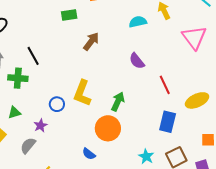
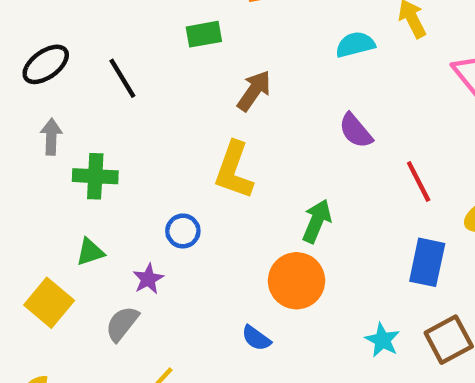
black line: (33, 56) -> (122, 78), moved
yellow L-shape: (82, 93) -> (234, 170), moved

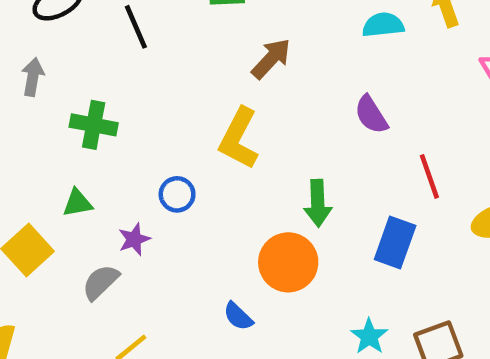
gray arrow: (51, 137) -> (33, 77), moved
green arrow: (317, 221) -> (318, 203), turned 147
blue rectangle: (427, 262) -> (395, 242), moved

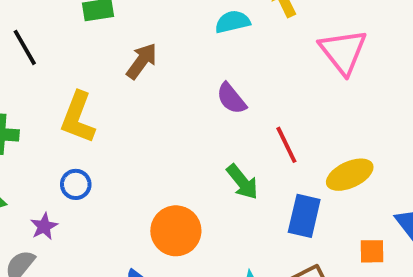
yellow L-shape: (239, 138) -> (78, 117), moved
green arrow: (318, 203) -> (242, 182), moved, turned -30
blue rectangle: (395, 242) -> (304, 216), moved

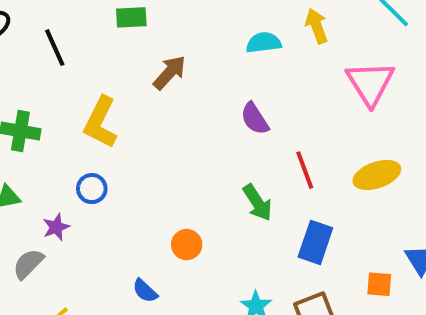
yellow ellipse: (350, 175) -> (377, 175), moved
orange circle: (176, 231) -> (187, 245), size x0.6

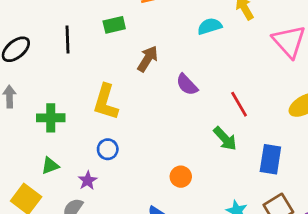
black line: (55, 48) -> (67, 39), moved, turned 32
purple semicircle: (255, 119) -> (187, 85), moved
red line: (305, 170) -> (239, 104), moved

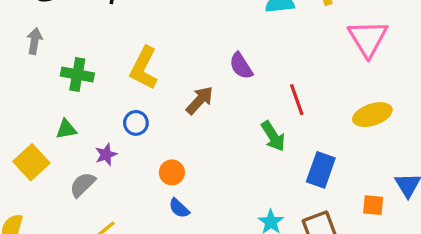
brown arrow: (148, 59) -> (200, 100), moved
orange circle: (181, 177) -> (172, 172), moved

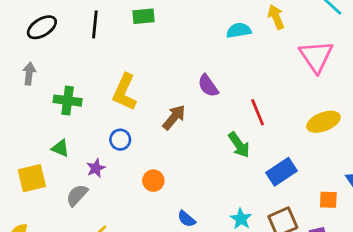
green triangle: (66, 129) -> (60, 148), turned 36
yellow square: (31, 162) -> (32, 178), turned 32
blue rectangle: (321, 170) -> (282, 172), turned 40
blue semicircle: (179, 208) -> (186, 219), moved

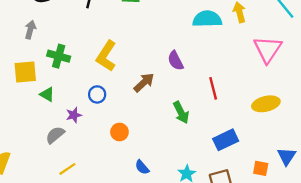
cyan semicircle: (239, 30) -> (207, 19), size x1.4
green arrow: (239, 145) -> (181, 112), moved
yellow square: (32, 178) -> (25, 72), moved

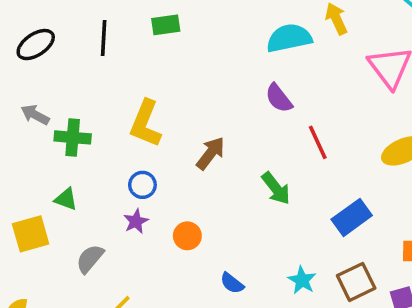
gray arrow: (30, 30) -> (35, 115), moved, turned -66
purple semicircle: (176, 61) -> (279, 98), moved
yellow square: (25, 72) -> (31, 234), moved
purple star: (74, 115) -> (136, 221), moved

